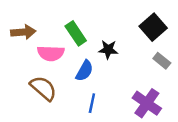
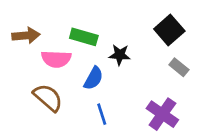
green rectangle: (76, 33) -> (84, 37), turned -40
blue line: (92, 103) -> (102, 114), turned -30

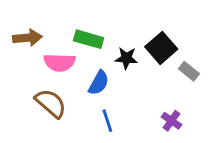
black square: (169, 30) -> (161, 48), moved
purple cross: (162, 114) -> (171, 121), size x0.6

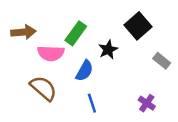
green rectangle: (89, 39) -> (76, 33), turned -70
black square: (161, 48) -> (138, 26), moved
black star: (126, 58) -> (108, 50), turned -30

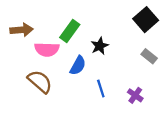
black square: (138, 26) -> (146, 20), moved
blue line: (92, 103) -> (101, 88), moved

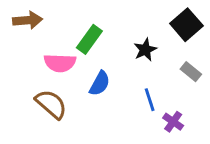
brown arrow: (22, 30) -> (28, 20), moved
black star: (100, 46) -> (145, 50), moved
blue line: (101, 88) -> (150, 100), moved

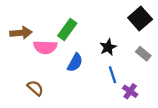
brown arrow: (28, 20) -> (21, 33), moved
black star: (145, 50) -> (108, 47), moved
brown semicircle: (51, 104) -> (35, 88), moved, size x0.7

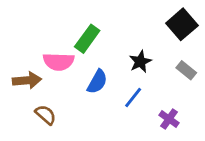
brown arrow: (21, 33) -> (27, 80), moved
blue line: (112, 75) -> (133, 97), moved, turned 56

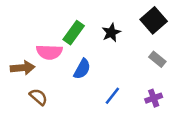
black star: (140, 62) -> (111, 33), moved
blue line: (133, 97) -> (112, 96), moved
purple cross: (169, 119) -> (154, 98), moved, turned 35

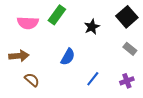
green rectangle: (74, 33) -> (57, 15), moved
pink semicircle: (49, 52) -> (28, 23), moved

